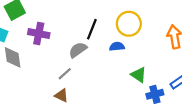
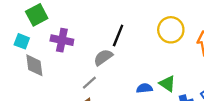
yellow circle: (129, 24) -> (171, 30), moved
blue semicircle: (117, 47) -> (144, 88), moved

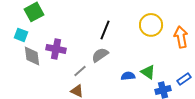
purple cross: (62, 40) -> (56, 49), moved
gray semicircle: (103, 57) -> (100, 55), moved

